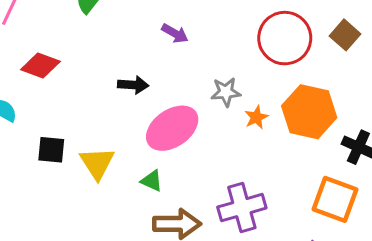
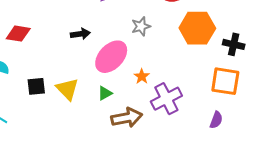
orange star: (256, 117) -> (142, 76), moved
green triangle: (152, 181) -> (105, 93), turned -42

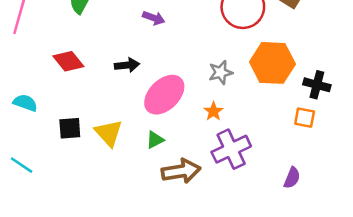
gray star: (141, 26) -> (221, 72), moved
red diamond: (18, 34) -> (68, 61), moved, turned 40
orange star: (142, 76) -> (213, 111), moved
orange square: (225, 81) -> (305, 118), moved, size x0.6

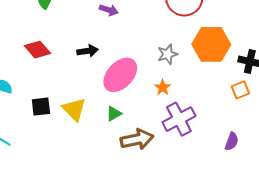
orange square: (305, 118) -> (240, 90), turned -30

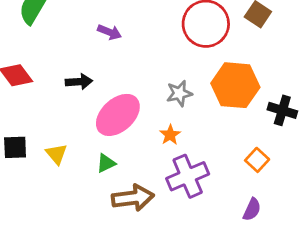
orange square: (240, 90) -> (257, 160), moved, turned -30
yellow triangle: (74, 109) -> (56, 154), size x0.7

